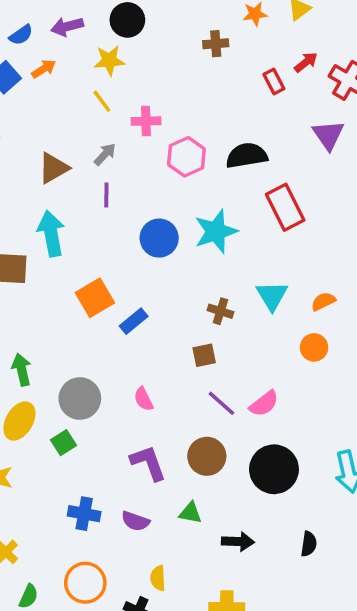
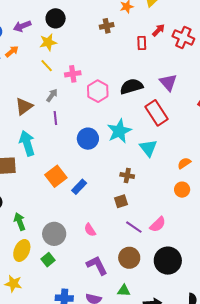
red rectangle: (274, 81) -> (142, 43), turned 32
purple triangle: (328, 135) -> (168, 82), moved
cyan triangle: (272, 296) -> (148, 148), moved

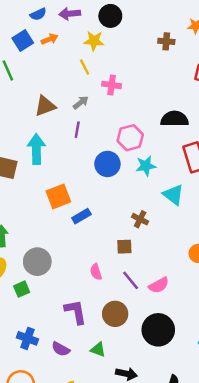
pink hexagon: (98, 91) -> (130, 138), moved
cyan star: (119, 131) -> (146, 166), size x0.7
cyan triangle: (148, 148) -> (173, 195), turned -30
pink semicircle: (90, 230) -> (96, 272), moved

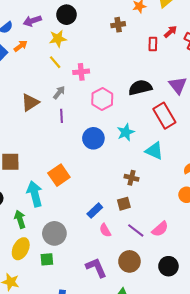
pink hexagon: (130, 138) -> (102, 99), moved
cyan arrow: (36, 149) -> (35, 194), moved
blue rectangle: (81, 216) -> (95, 211), moved
green square: (22, 289) -> (47, 259), turned 32
black circle: (158, 330) -> (168, 266), size x0.7

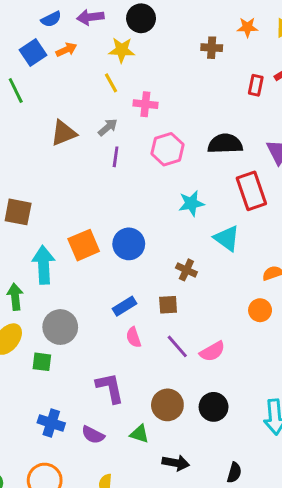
purple line: (61, 116) -> (116, 157), moved
blue circle: (93, 138) -> (129, 244), moved
brown circle: (129, 261) -> (167, 405), moved

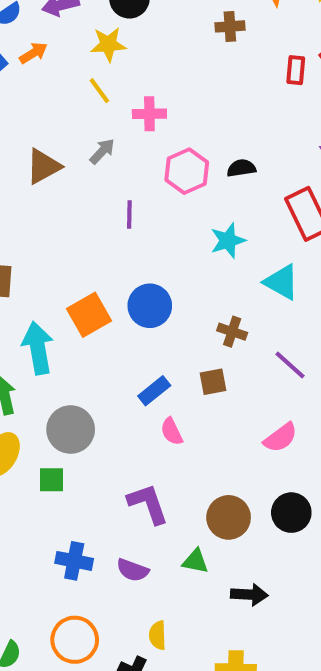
black semicircle: (225, 144) -> (241, 168), moved, size x0.6
purple line: (116, 157) -> (129, 214), moved
purple line: (177, 346) -> (290, 365), moved

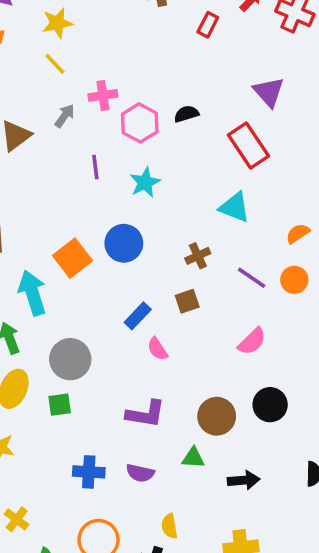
red rectangle: (296, 70) -> (208, 25), moved, turned 30
pink cross: (149, 114) -> (103, 95), moved
cyan star: (228, 241) -> (145, 182), moved
brown cross: (232, 332) -> (198, 256), turned -35
purple L-shape: (148, 504) -> (146, 414), turned 126

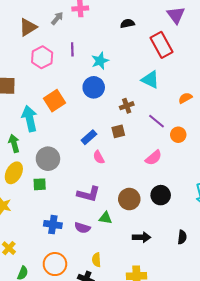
pink hexagon: (140, 123) -> (42, 57), moved
blue circle: (124, 243) -> (94, 87), moved
orange circle: (294, 280) -> (178, 135), moved
green triangle: (193, 458) -> (105, 218), moved

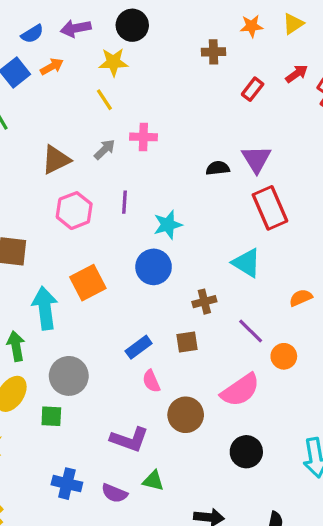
purple triangle: (176, 15) -> (256, 159), moved
pink semicircle: (154, 158) -> (240, 390), size x1.4
brown circle: (129, 199) -> (186, 415), moved

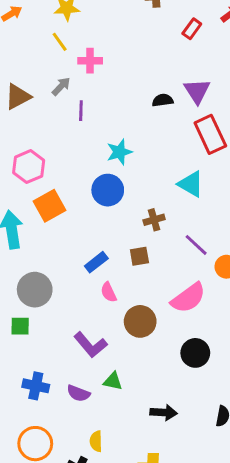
pink cross: (143, 137) -> (90, 61), moved
purple line: (124, 202) -> (81, 111), moved
pink hexagon: (74, 211) -> (29, 167), moved
purple L-shape: (129, 439) -> (90, 345), turned 32

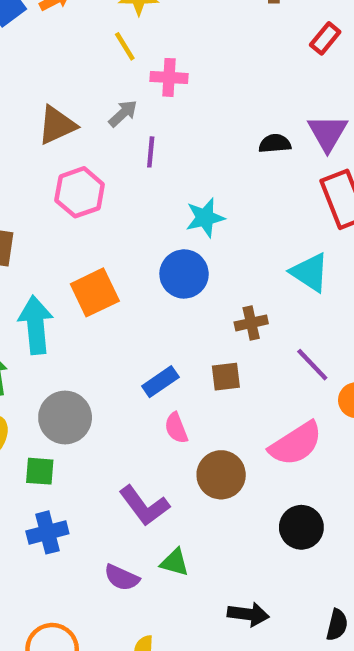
pink hexagon: (29, 167) -> (80, 192), moved
blue cross: (36, 386) -> (47, 532), moved, turned -30

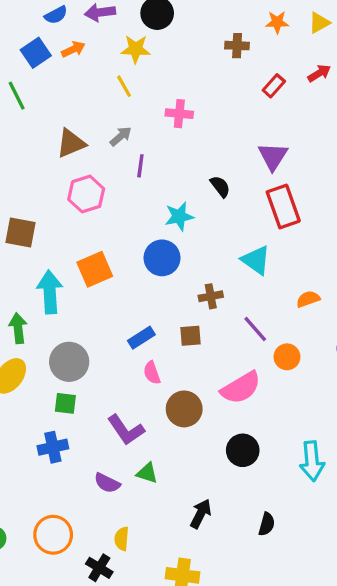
pink cross: (169, 77) -> (179, 114), moved
black semicircle: (275, 144) -> (220, 186), moved, turned 55
green square: (40, 471) -> (65, 403), moved
black arrow: (248, 614) -> (201, 514), turned -72

